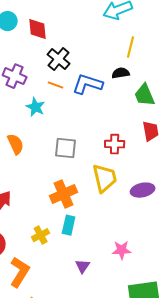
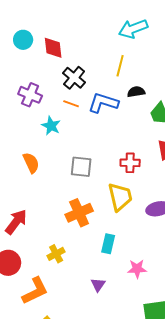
yellow line: (131, 47) -> (120, 66), moved
cyan rectangle: (69, 225) -> (108, 244), moved
orange L-shape: (20, 272) -> (35, 291), turned 32

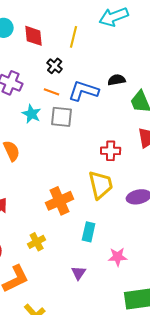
yellow line: (120, 66) -> (74, 37), moved
black cross: (74, 78) -> (55, 66), size x0.7
gray square: (81, 167) -> (62, 117), moved

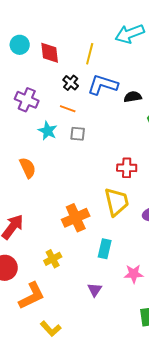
blue L-shape: (84, 91) -> (103, 85), moved
gray square: (62, 117) -> (78, 134), size x0.7

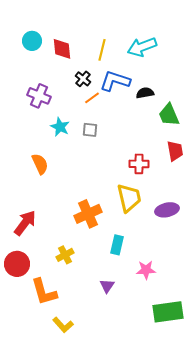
cyan arrow: (130, 34) -> (142, 47), moved
orange line: (68, 109) -> (92, 98), moved, turned -56
orange L-shape: (32, 296) -> (44, 292), turned 100

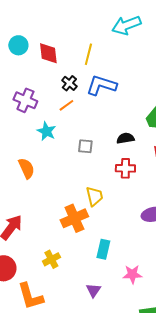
cyan arrow: (142, 47) -> (126, 25), moved
black semicircle: (145, 93) -> (125, 138), moved
orange line: (92, 98) -> (66, 105), moved
gray square: (90, 130) -> (85, 146), moved
yellow trapezoid: (129, 198) -> (94, 196), moved, size x0.7

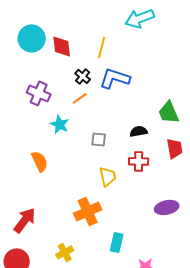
cyan circle: (18, 45) -> (32, 38), size x1.4
yellow trapezoid: (94, 196) -> (108, 176), moved

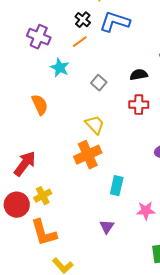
gray square: (99, 139) -> (99, 83), turned 35
yellow trapezoid: (108, 176) -> (95, 125), moved, turned -30
yellow cross: (65, 252) -> (43, 196), moved

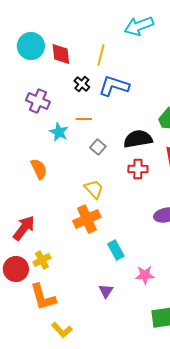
orange line: (80, 42) -> (84, 119), moved, turned 35
black semicircle: (139, 75) -> (138, 139), size x1.6
cyan rectangle: (117, 186) -> (116, 250), turned -42

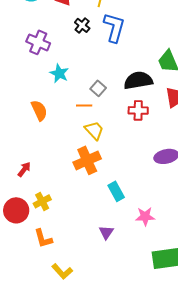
blue L-shape: (114, 86) -> (114, 27), turned 88
orange line: (84, 119) -> (84, 105), moved
red arrow: (24, 228) -> (24, 169), size x0.6
orange L-shape: (43, 297) -> (43, 238), size x0.7

